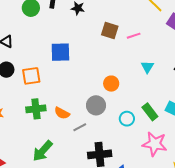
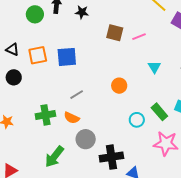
orange square: (31, 76) -> (38, 55), moved
gray circle: (96, 105) -> (86, 139), moved
gray line: (80, 127) -> (77, 95), moved

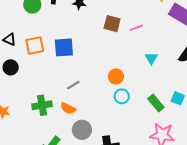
cyan circle: (137, 120) -> (122, 96), moved

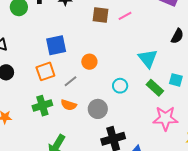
orange square: (35, 45) -> (45, 71), moved
cyan triangle: (151, 58) -> (148, 58), moved, size x1.5
orange circle: (116, 77) -> (89, 62), moved
gray circle: (82, 130) -> (98, 109), moved

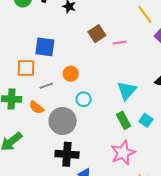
brown square: (101, 15) -> (97, 34), turned 30
cyan circle: (120, 86) -> (84, 99), moved
gray circle: (98, 109) -> (63, 121), size x1.4
pink star: (165, 118) -> (123, 153), turned 30

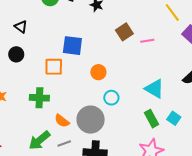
gray line: (46, 86) -> (64, 143), moved
cyan triangle: (127, 90) -> (154, 89), turned -40
orange semicircle: (36, 107) -> (62, 121), moved

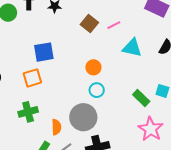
orange circle: (98, 72) -> (93, 67), moved
cyan triangle: (154, 89) -> (132, 48), moved
orange semicircle: (62, 121) -> (56, 127), turned -112

